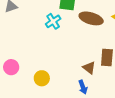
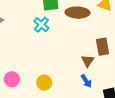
brown triangle: (89, 68) -> (88, 61), turned 40

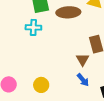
cyan cross: (41, 25) -> (33, 27), turned -35

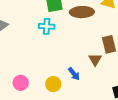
blue arrow: (83, 80) -> (74, 74), moved

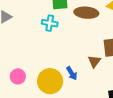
yellow circle: (53, 84) -> (50, 81), size x1.6

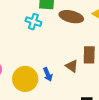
brown triangle: (94, 61) -> (72, 66), turned -40

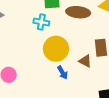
yellow circle: (25, 79) -> (56, 49), moved

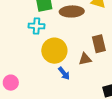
brown triangle: (85, 61) -> (85, 59), turned -32

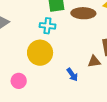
yellow circle: (54, 51) -> (40, 53), moved

